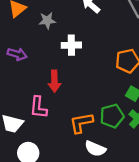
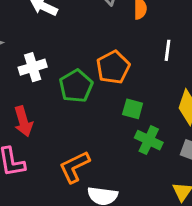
green pentagon: (112, 116) -> (76, 86), moved

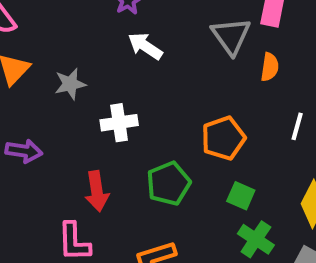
green pentagon: (76, 86) -> (169, 183), moved

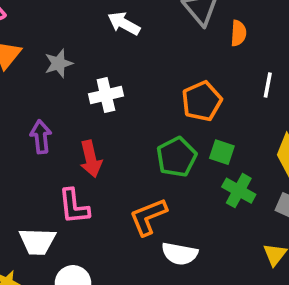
purple arrow: (24, 151) -> (41, 137), moved, turned -100
green pentagon: (169, 183) -> (177, 157), moved

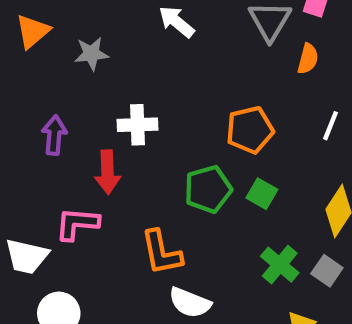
white cross: (106, 95) -> (138, 125), moved
green cross: (239, 191) -> (280, 265), moved
pink L-shape: (74, 206) -> (77, 224), turned 90
orange L-shape: (148, 217) -> (161, 253), turned -90

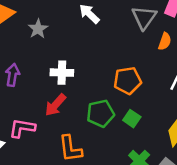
gray star: (91, 54) -> (38, 29), turned -30
red arrow: (108, 172) -> (55, 105), moved, turned 40

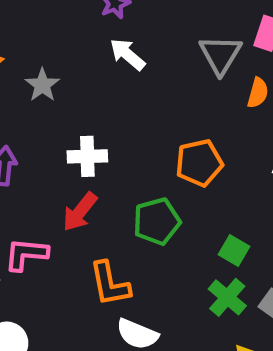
green square: (132, 119) -> (234, 250), moved

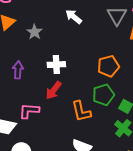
green pentagon: (157, 221) -> (103, 95), moved
orange L-shape: (110, 284) -> (81, 111), moved

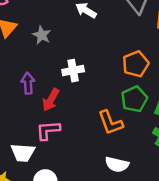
red arrow: (54, 90) -> (51, 100), moved

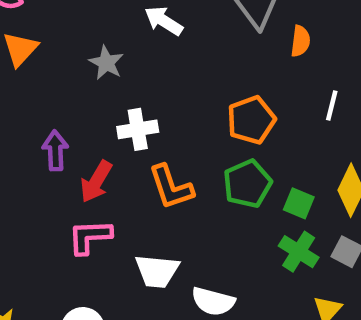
gray star: (42, 35) -> (106, 63), moved
orange L-shape: (110, 123) -> (171, 187), moved
white trapezoid: (23, 153) -> (157, 271), moved

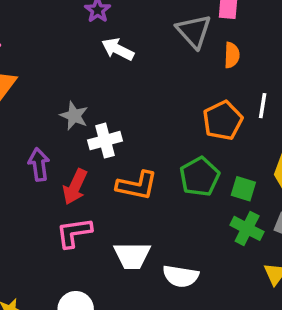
gray star: (106, 63) -> (74, 116), moved
orange pentagon: (251, 120) -> (223, 120), moved
orange L-shape: (171, 187) -> (137, 185), turned -54

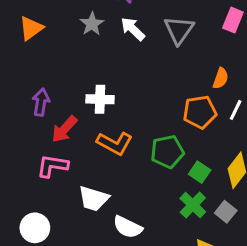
gray triangle: (194, 31) -> (179, 30), moved
orange semicircle: (232, 55) -> (221, 78), moved
gray star: (74, 116) -> (92, 24), moved

